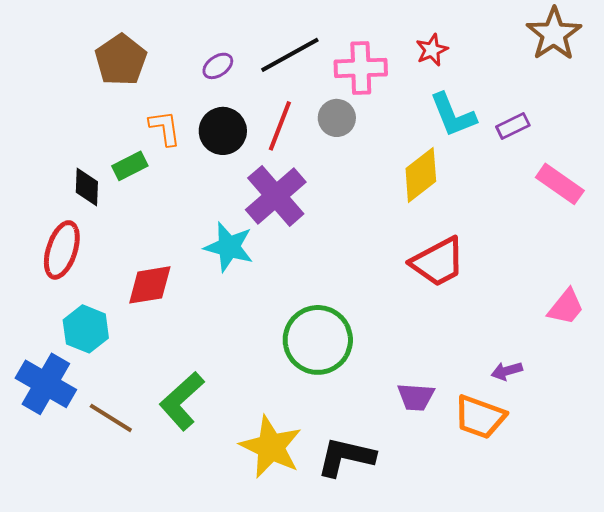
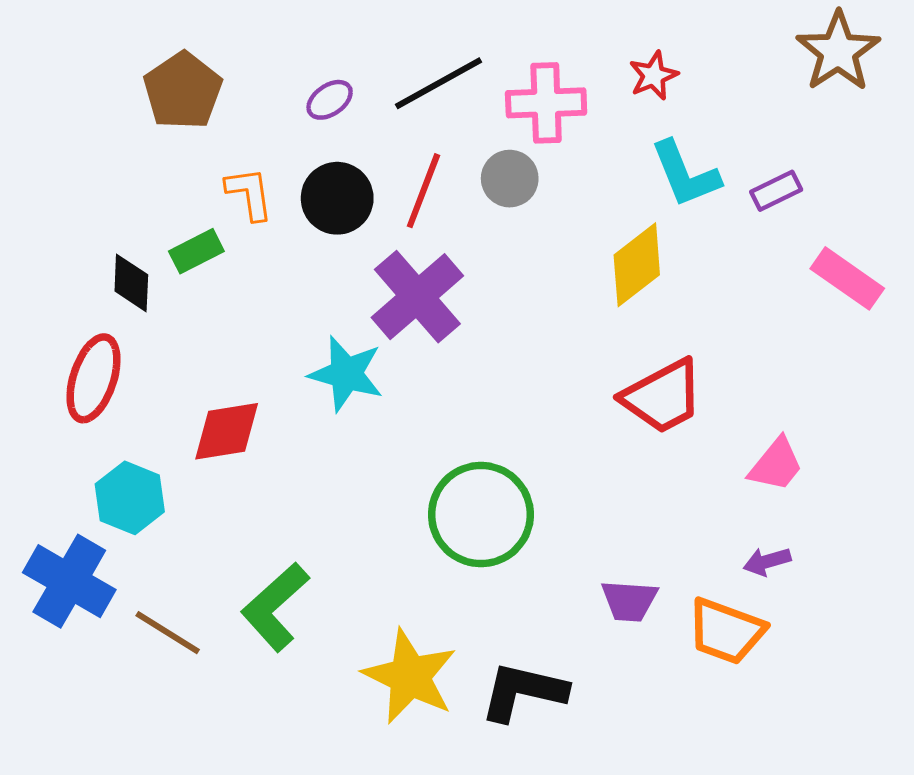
pink trapezoid: (566, 307) -> (776, 465), moved

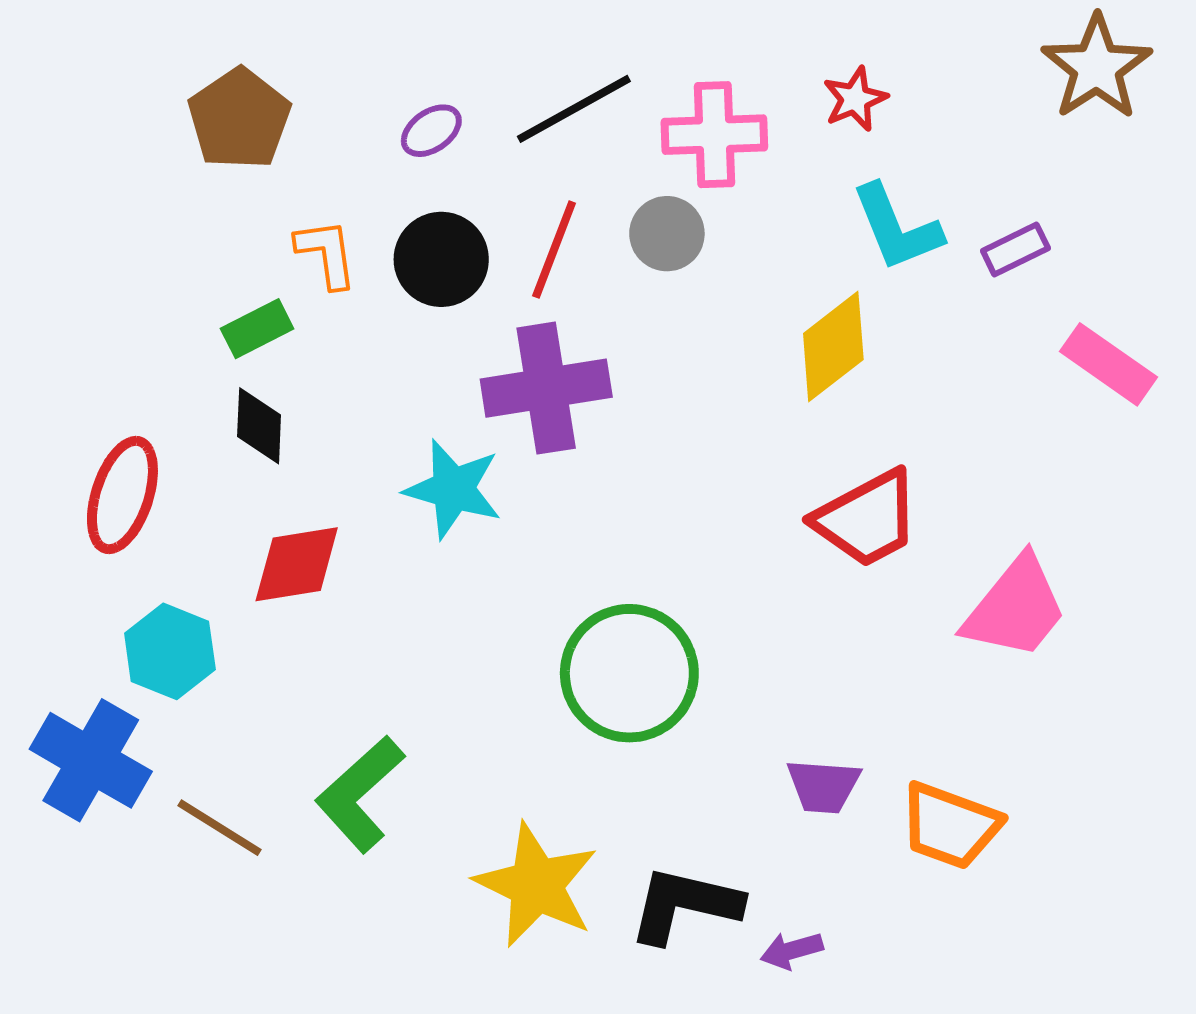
black diamond: (131, 283) -> (259, 426), moved
purple cross: (417, 297) -> (546, 388), turned 32
pink trapezoid: (776, 465) -> (1015, 608), size x1.5
purple arrow: (767, 561) -> (792, 950), moved

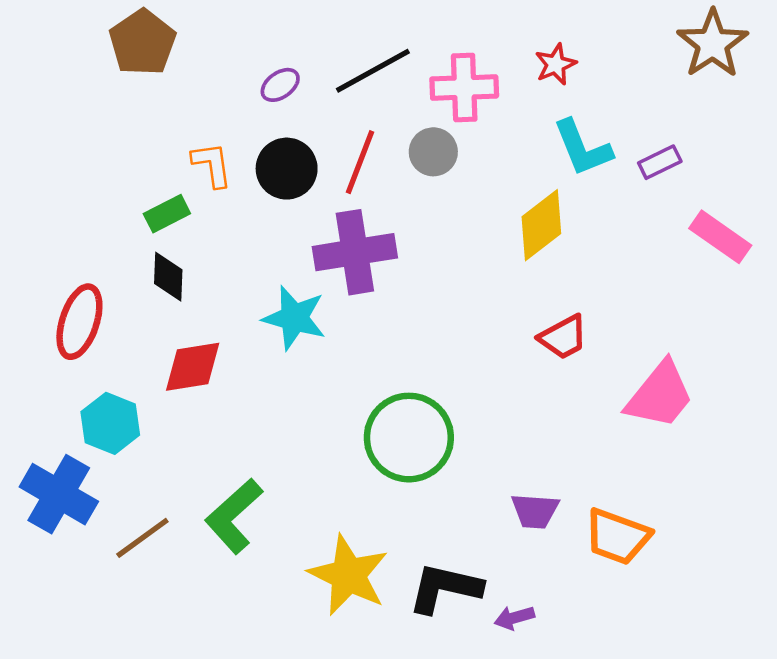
brown pentagon: (239, 119) -> (142, 42), moved
red trapezoid: (867, 519) -> (563, 337), size x0.7
brown line: (219, 828) -> (142, 538), turned -68

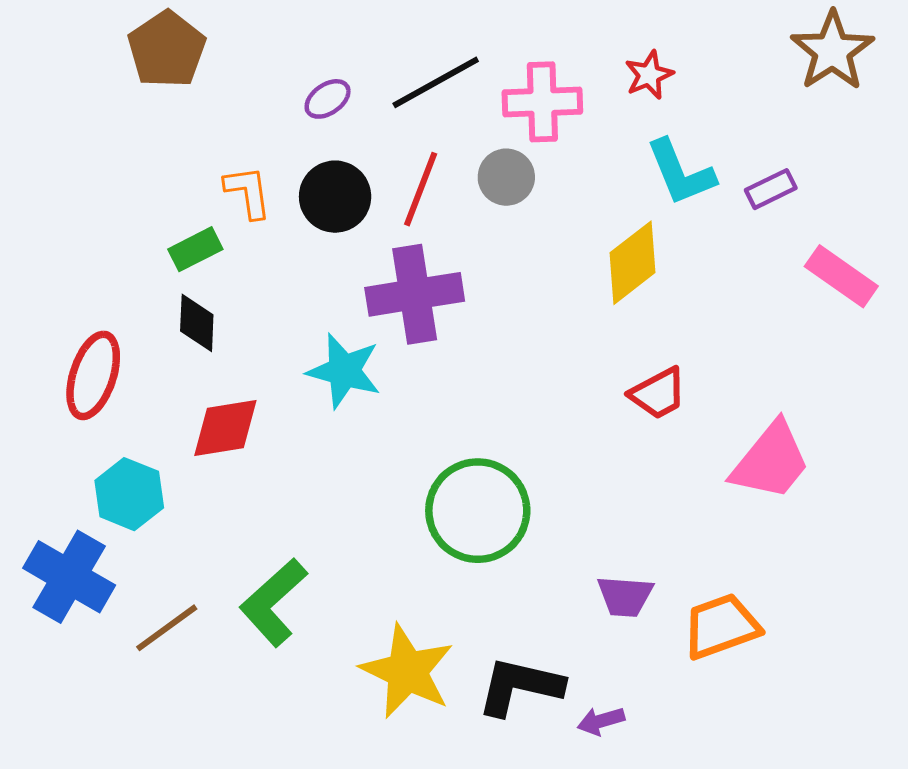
orange trapezoid: (617, 537) -> (721, 626), turned 140

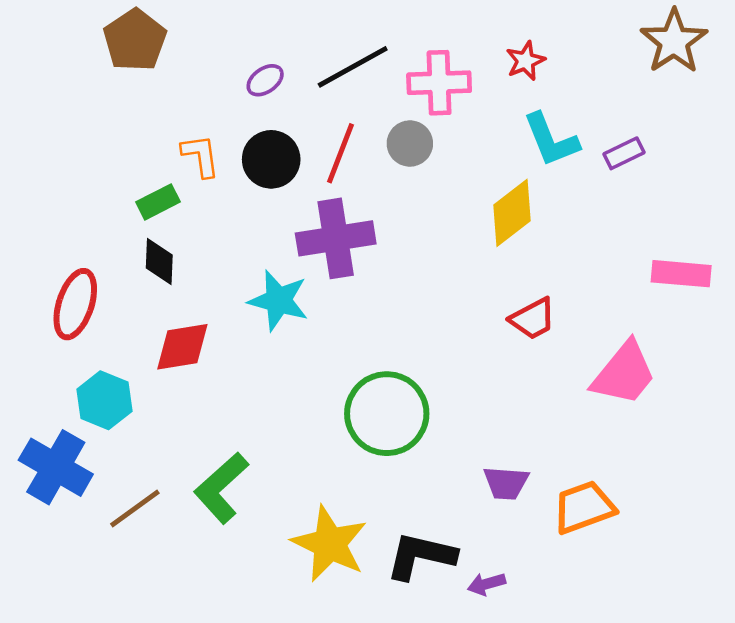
pink rectangle: (841, 276) -> (681, 274), moved, turned -30

